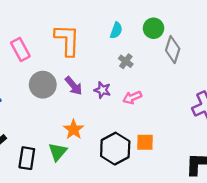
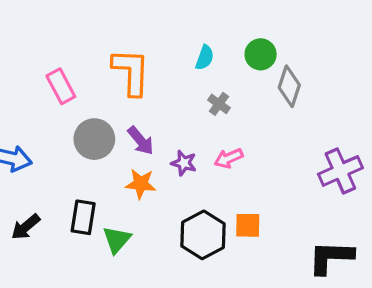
purple star: (102, 90) -> (184, 163), moved
orange star: (74, 129) -> (141, 184), moved, turned -30
black rectangle: (27, 158) -> (83, 217), moved

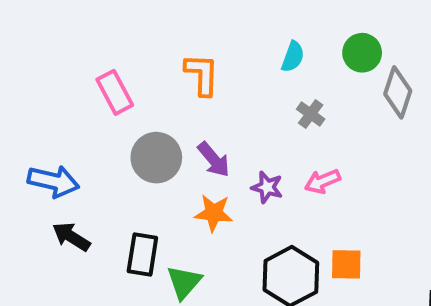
orange L-shape: (131, 72) -> (202, 74), size x0.7
black arrow: (26, 227) -> (71, 237), moved, turned 72

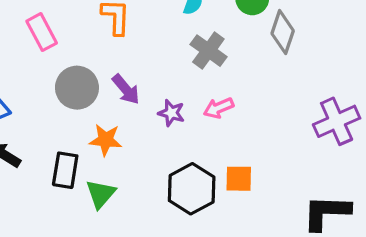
gray cross: (311, 114) -> (208, 51), size x1.5
orange star: (214, 213) -> (106, 140), moved

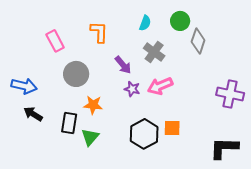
purple arrow: (126, 89) -> (123, 65), moved
pink arrow: (219, 108) -> (160, 86), size x1.4
purple cross: (337, 121) -> (230, 94), turned 36

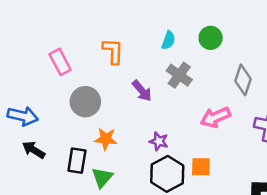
gray diamond: (198, 41) -> (243, 80), moved
pink arrow: (160, 86) -> (215, 117), moved
purple star: (132, 89) -> (159, 141), moved

